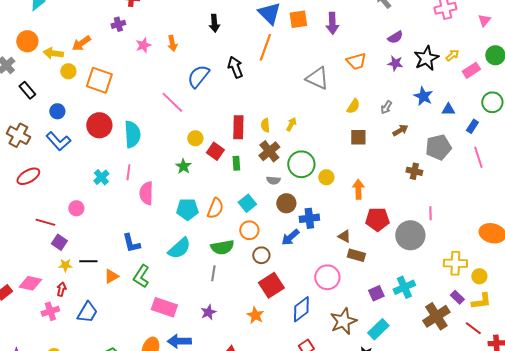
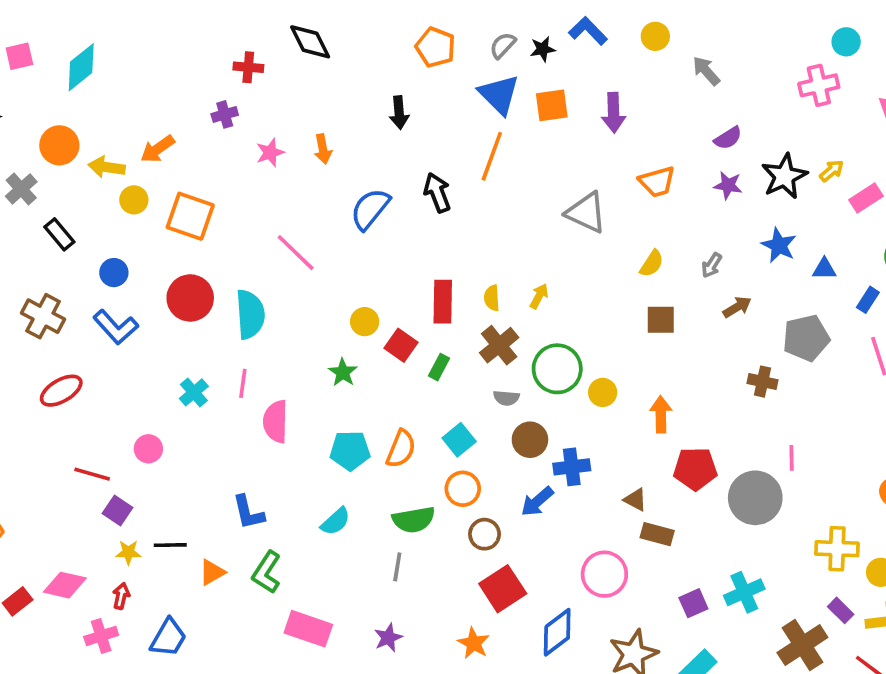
pink line: (172, 102) -> (296, 253), moved
green rectangle: (236, 163) -> (439, 367), turned 32
cyan semicircle: (179, 248) -> (336, 521), size x0.7

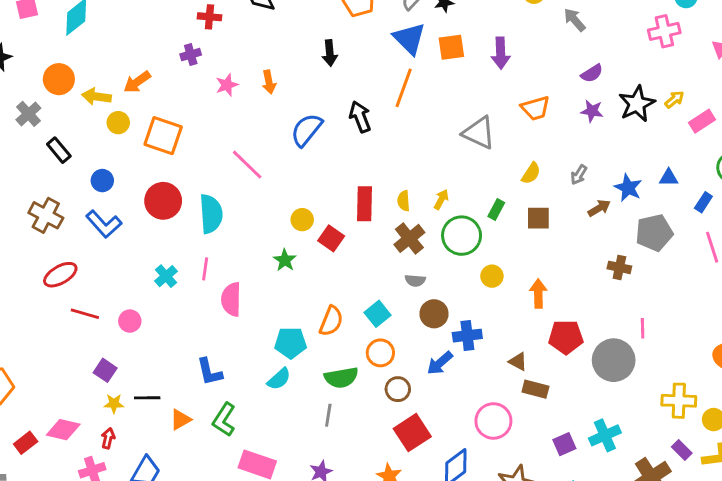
blue star: (779, 245) -> (628, 188), moved
green rectangle: (439, 367) -> (496, 210), moved
green circle: (557, 369) -> (462, 236), moved
cyan pentagon: (350, 451) -> (291, 343), moved
red line: (92, 474) -> (85, 314), moved

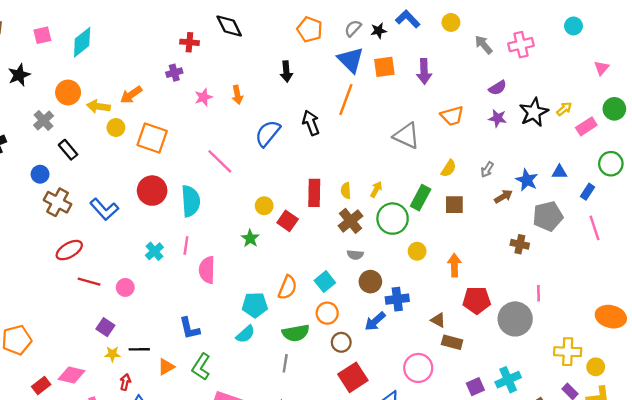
pink cross: (664, 31) -> (521, 45), moved
blue circle: (102, 181) -> (40, 174), moved
green rectangle: (496, 210) -> (421, 198), size x1.5
red arrow: (108, 438) -> (125, 382), moved

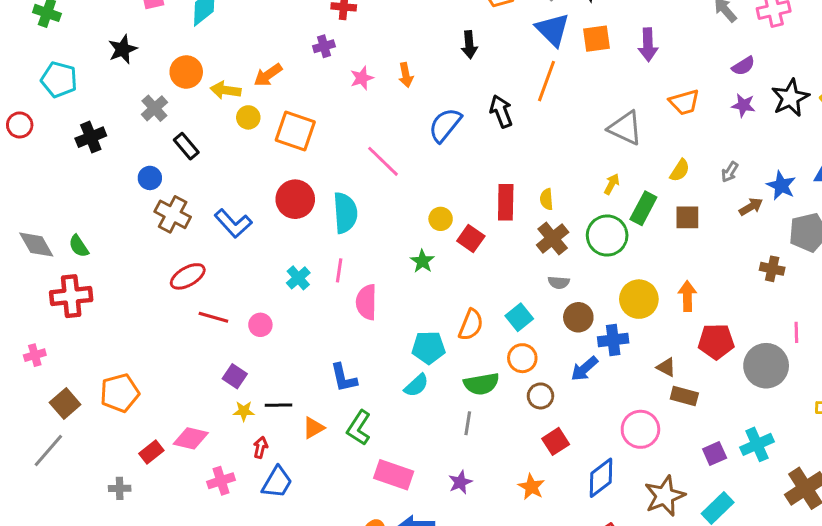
yellow arrow: (376, 189) -> (612, 184), moved
yellow circle: (417, 251) -> (639, 299), moved, size x1.6
red square: (353, 377) -> (556, 441), size x0.7

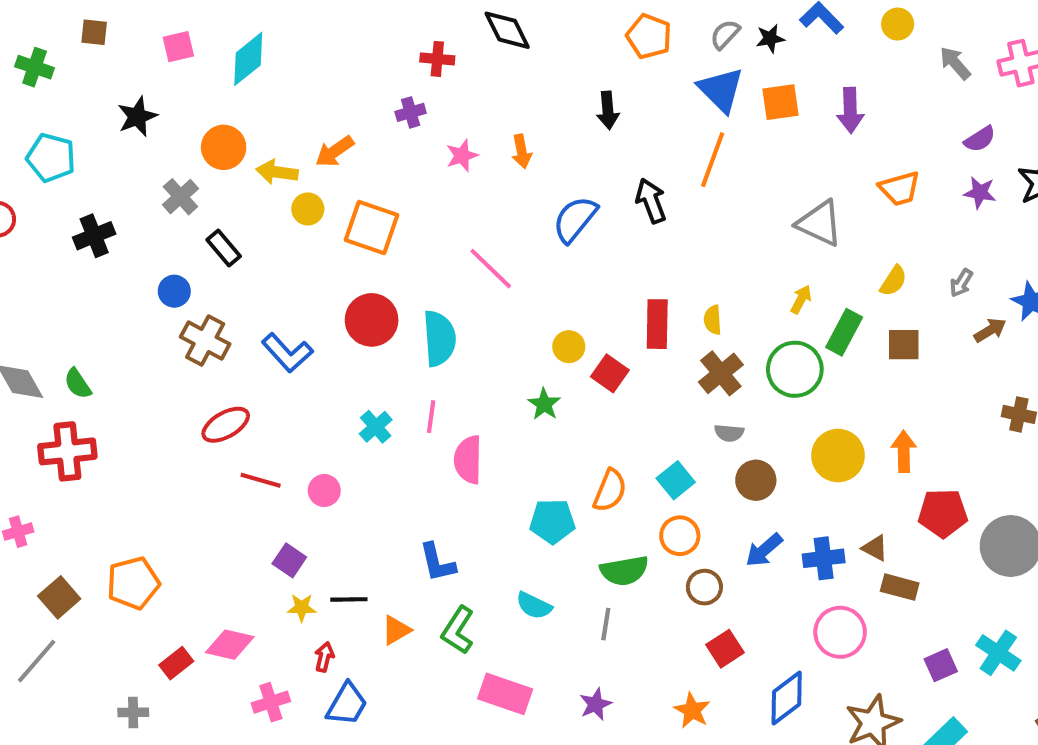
blue cross: (613, 340) -> (824, 558), moved
cyan semicircle: (416, 385) -> (534, 606), moved, turned 68
cyan cross: (757, 444) -> (998, 653), turned -32

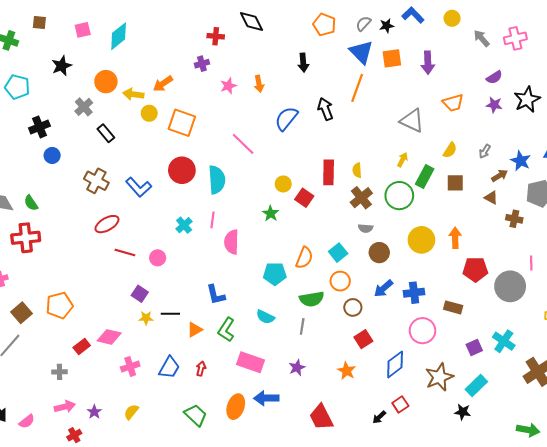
blue circle: (174, 291) -> (52, 155), moved
brown triangle: (875, 548) -> (491, 198), moved
red arrow: (324, 657) -> (201, 369), moved

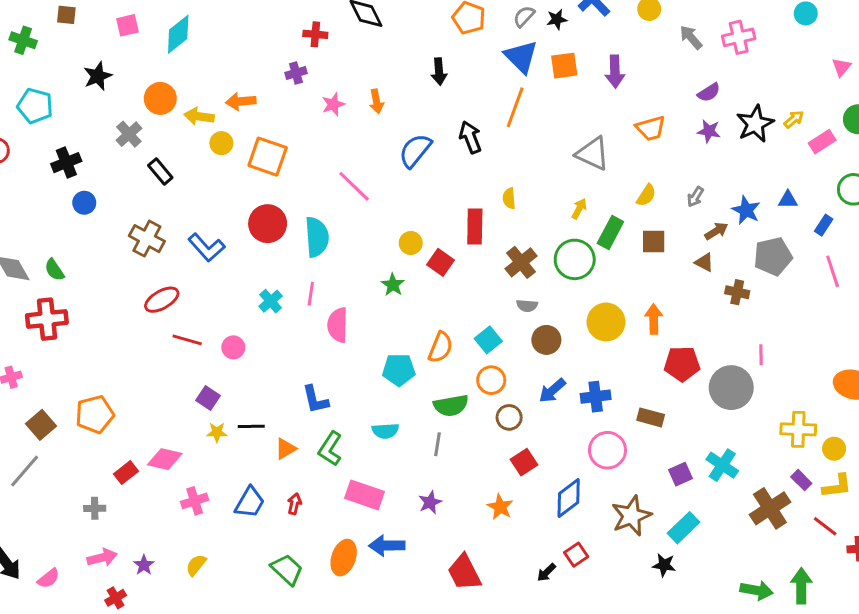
orange arrow: (163, 84) -> (241, 101), turned 30
yellow semicircle: (357, 170) -> (509, 198), moved
cyan semicircle: (265, 317) -> (385, 431), turned -30

